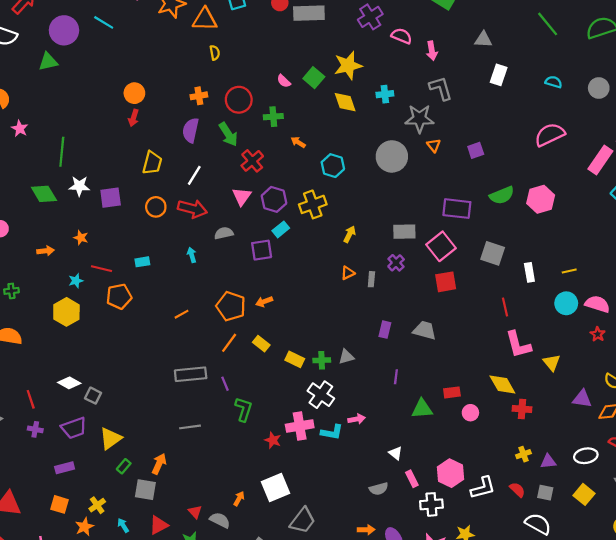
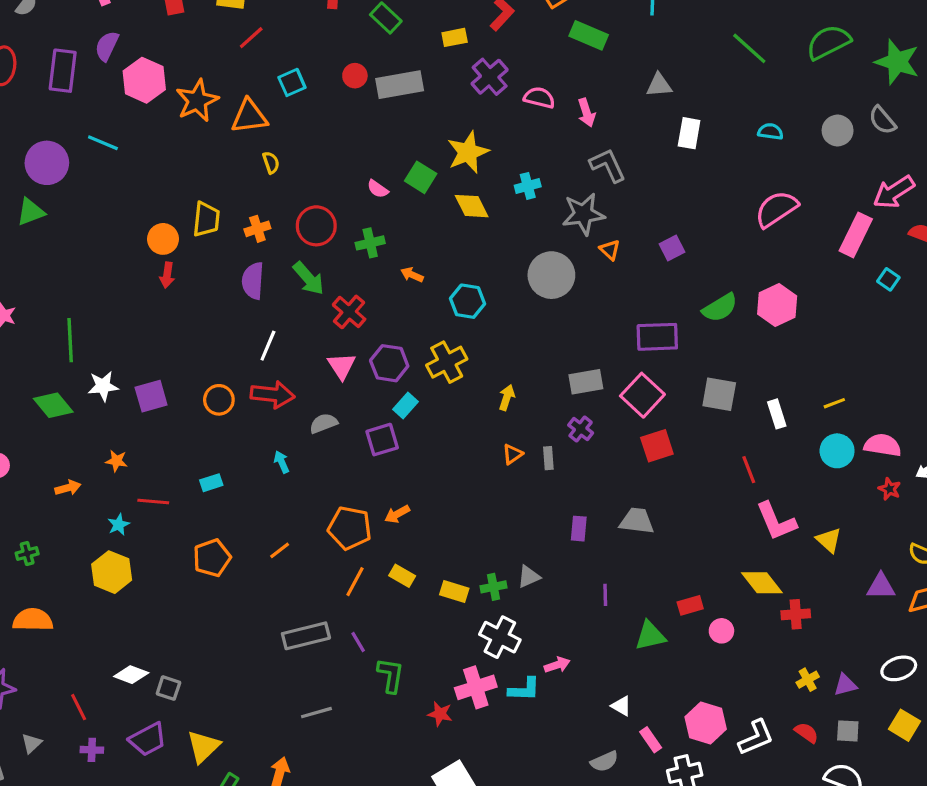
yellow trapezoid: (152, 163) -> (206, 219), moved
orange pentagon: (119, 296) -> (212, 558), moved

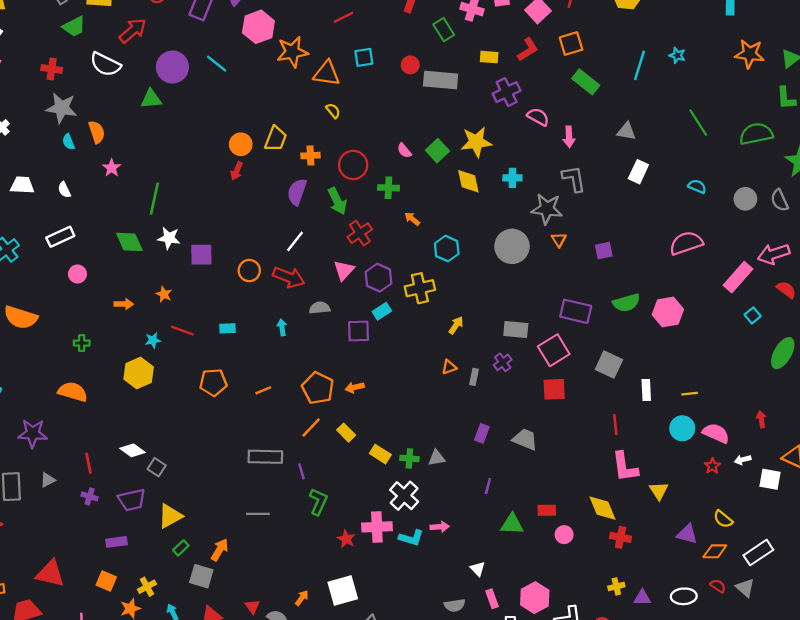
yellow semicircle: (271, 163) -> (333, 111), turned -35

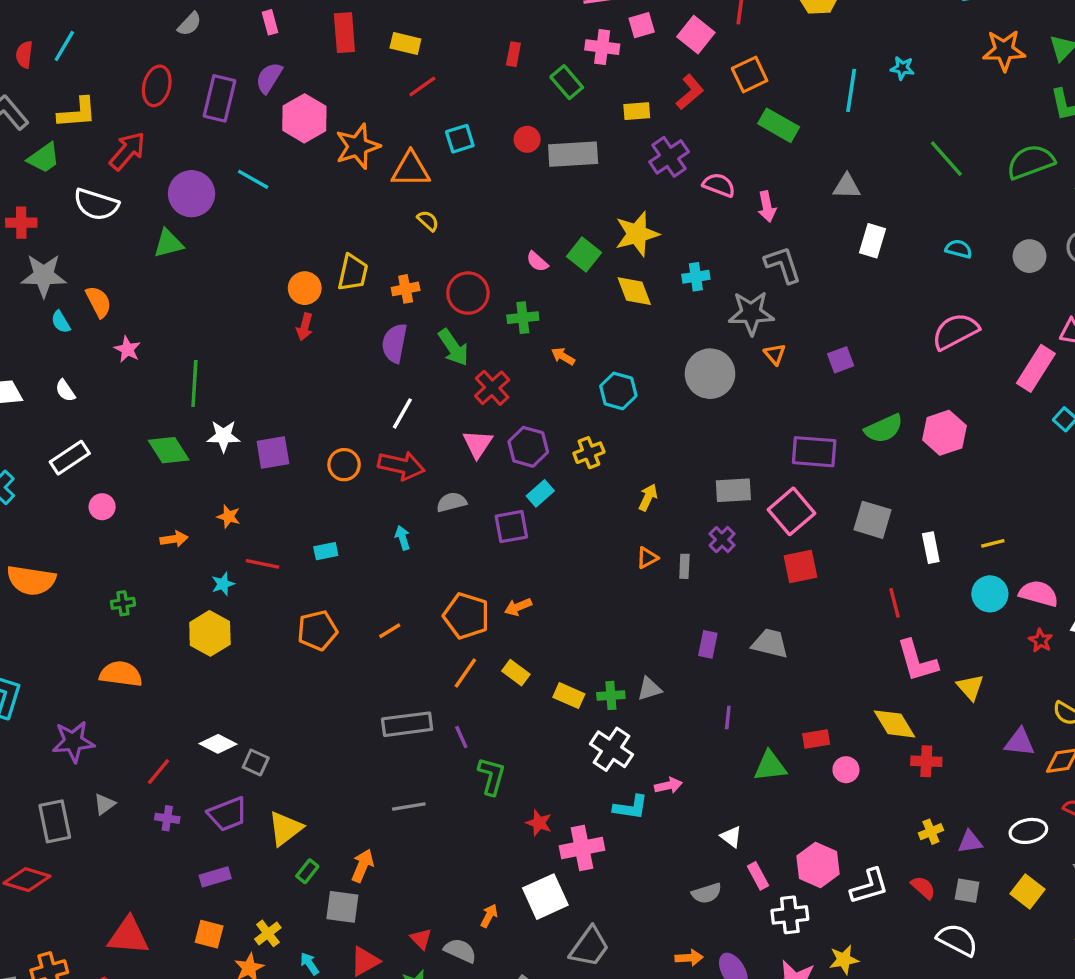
yellow cross: (420, 288) -> (589, 453), size x0.7
red line: (88, 463) -> (159, 772), turned 60
pink cross: (377, 527) -> (582, 848), moved

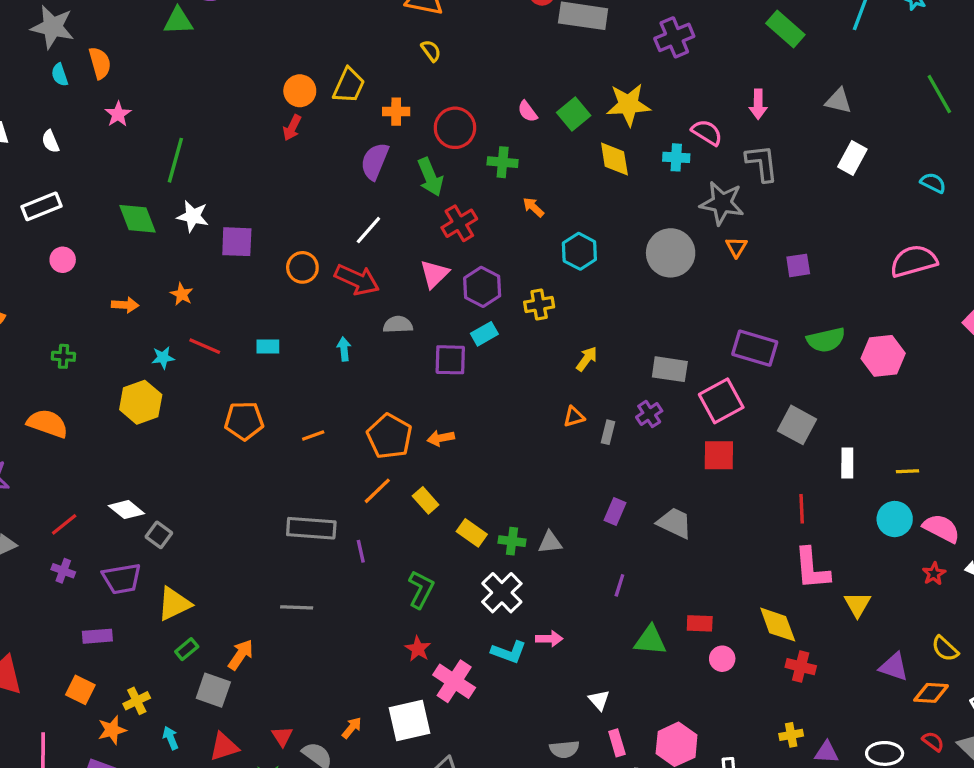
pink semicircle: (719, 185) -> (707, 132), moved
green L-shape: (492, 776) -> (421, 589), moved
pink cross: (582, 848) -> (454, 681), turned 33

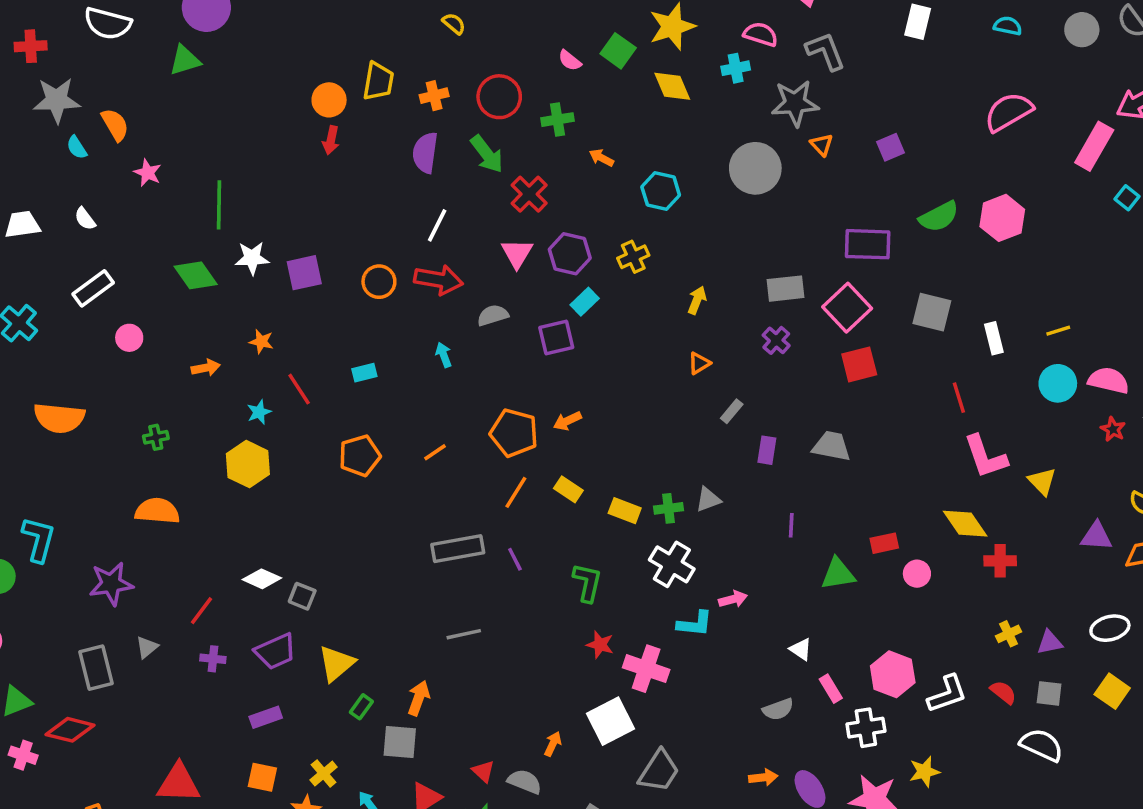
red line: (205, 346) -> (299, 389), turned 48
gray rectangle: (608, 432) -> (732, 411), moved, turned 40

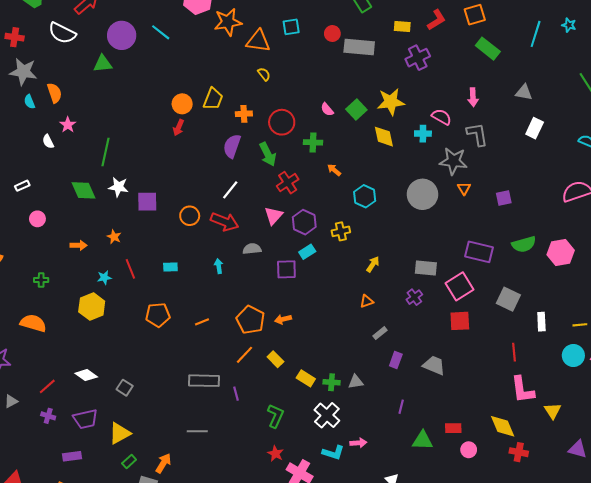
white semicircle: (85, 219) -> (48, 141), moved
white rectangle: (93, 288) -> (22, 186), size x0.6
gray square: (302, 596) -> (125, 388), moved

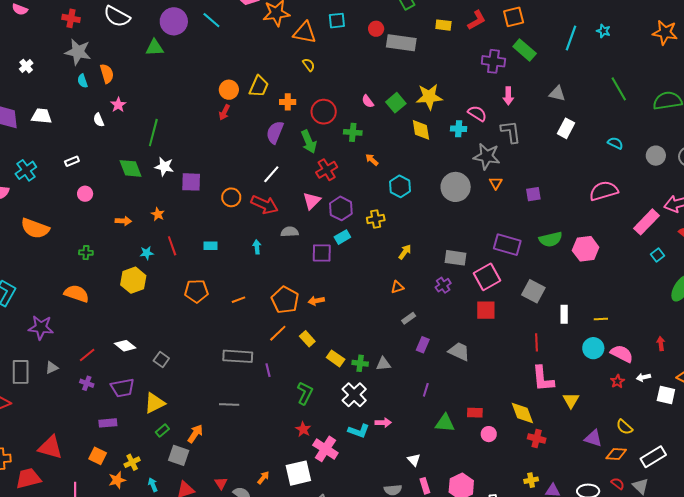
purple cross: (418, 58) -> (493, 61), moved, turned 30

